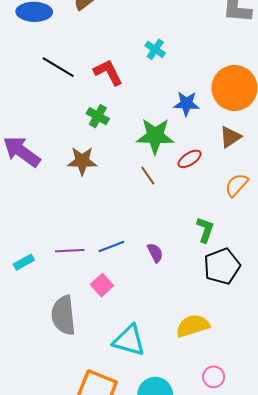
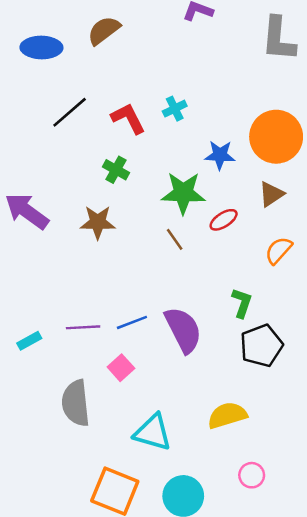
cyan cross: (155, 49) -> (175, 109), moved, turned 30
black line: (58, 67) -> (70, 112), turned -72
purple semicircle: (155, 253) -> (183, 330), size x2.0

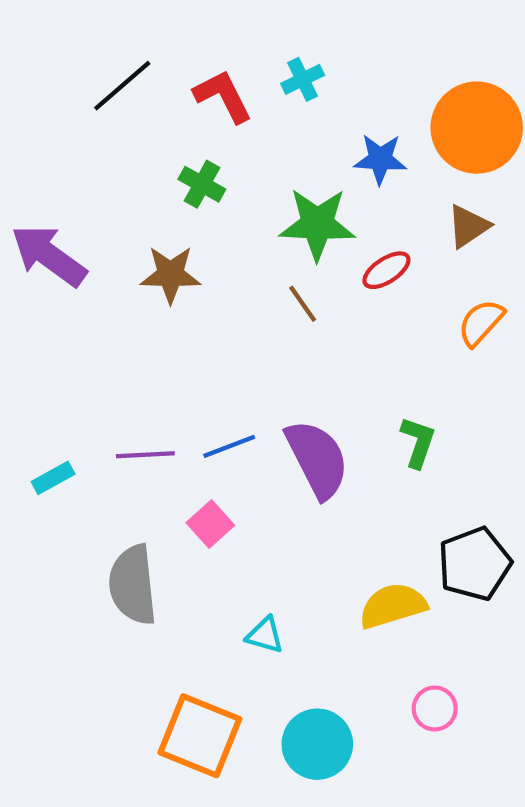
green L-shape: (242, 303) -> (418, 442), moved
black pentagon: (261, 346) -> (475, 564), moved
cyan triangle: (153, 432) -> (265, 635), size x0.6

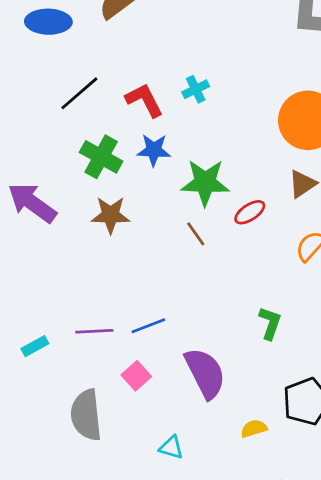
blue star: (380, 159) -> (154, 150), moved
green cross: (202, 184) -> (101, 157), moved, size x1.4
purple semicircle: (317, 459) -> (205, 373), moved
yellow semicircle: (393, 606) -> (254, 428), size x0.6

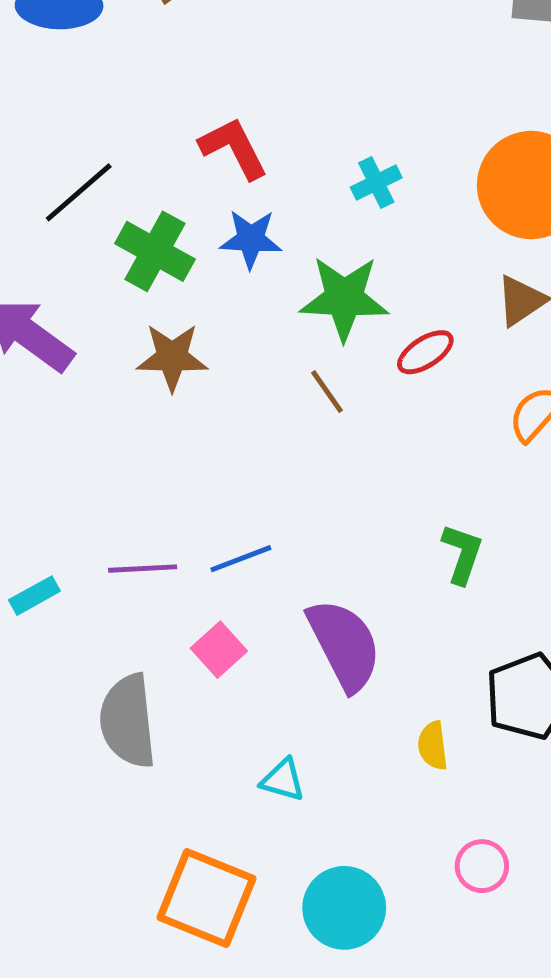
cyan cross: (196, 89) -> (376, 183), moved
black line: (79, 93) -> (79, 192), moved
yellow semicircle: (254, 428) -> (433, 746), turned -80

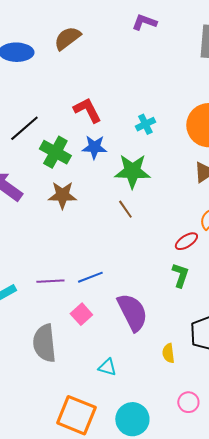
red ellipse: (425, 352) -> (186, 241), moved

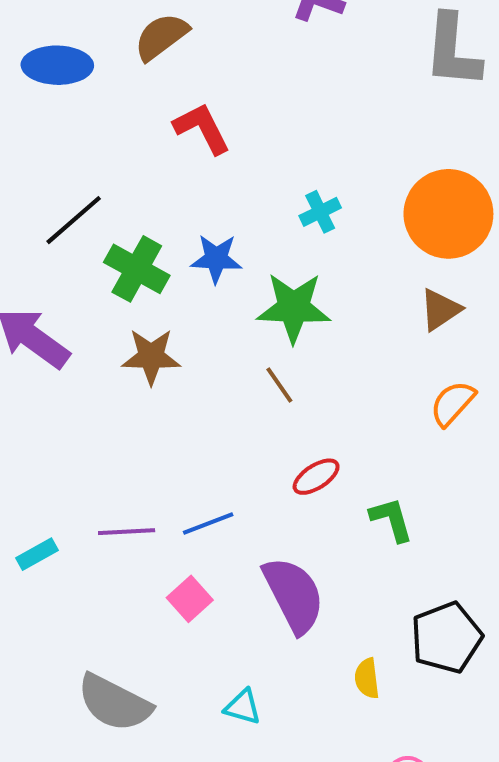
red L-shape: (87, 110) -> (202, 128), moved
red ellipse: (186, 241) -> (316, 477), moved
green L-shape: (180, 275) -> (391, 519), turned -35
gray semicircle: (44, 343) -> (114, 703), moved, turned -57

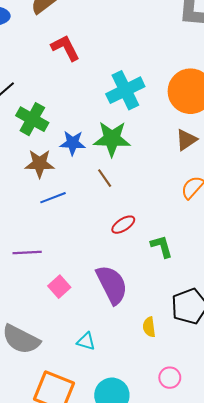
cyan cross: (320, 212) -> (125, 90), size x1.8
blue star: (216, 259) -> (73, 143), moved
blue line: (208, 524) -> (53, 198), moved

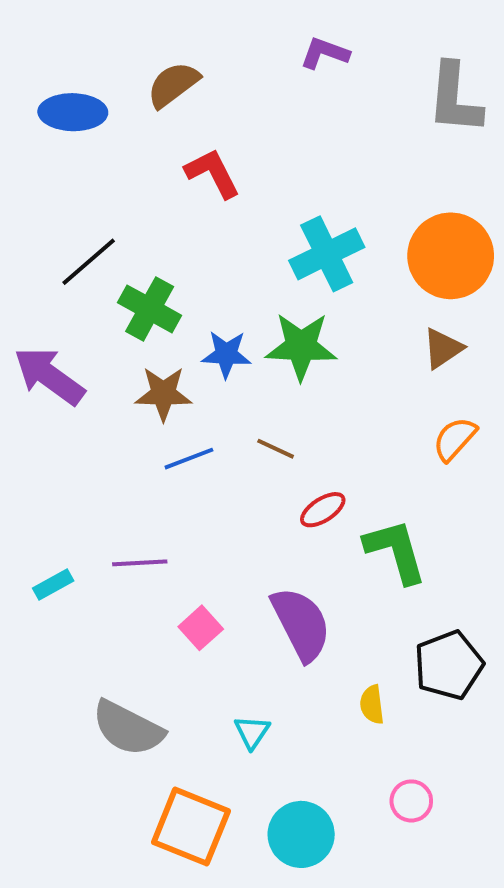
brown line: (105, 178) -> (276, 449), moved, turned -30
green L-shape: (162, 246) -> (396, 551), size x1.5
cyan triangle: (86, 341) -> (252, 732), turned 48

